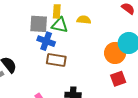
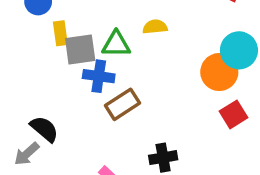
yellow rectangle: (57, 11) -> (60, 33), moved
brown rectangle: (56, 60) -> (123, 104), turned -30

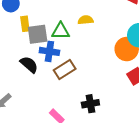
black semicircle: (44, 129) -> (29, 64), moved

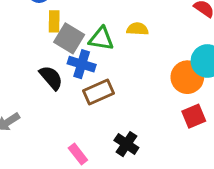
gray square: (38, 34) -> (69, 38), turned 30
black cross: (90, 104) -> (126, 144), turned 35

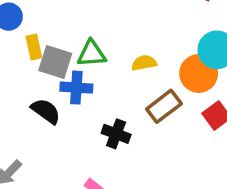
yellow semicircle: (137, 29) -> (144, 63), moved
brown rectangle: (98, 92) -> (164, 106), moved
black cross: (126, 144) -> (116, 134), moved

